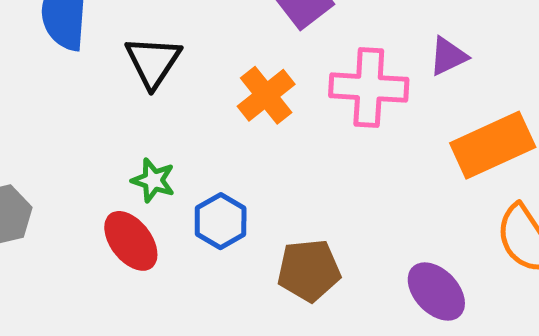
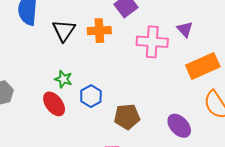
purple triangle: (448, 56) -> (185, 29), turned -48
orange cross: (266, 95) -> (99, 31), moved, turned 35

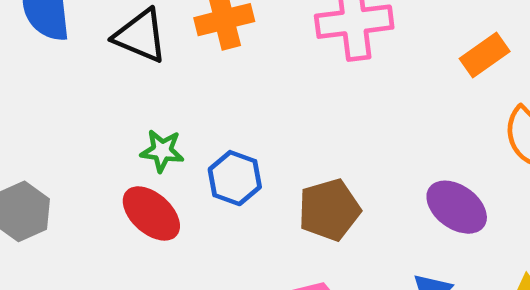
black triangle: (64, 30) -> (140, 36), turned -30
orange rectangle: (203, 66) -> (485, 55), size x0.6

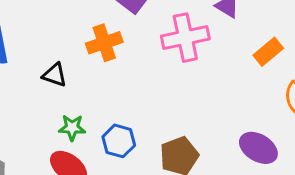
black triangle: (140, 36) -> (55, 75), moved, size x0.7

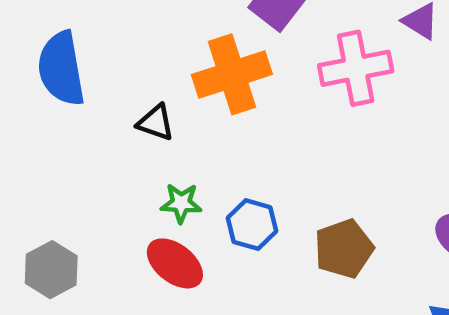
orange cross: (104, 43) -> (232, 74), size x1.4

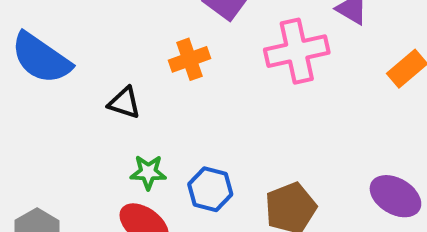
blue semicircle: (61, 69) -> (41, 58), turned -44
orange cross: (232, 74) -> (189, 59), size x0.6

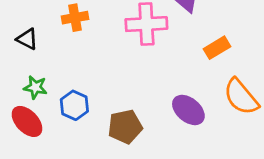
purple ellipse: (395, 196) -> (188, 110), moved

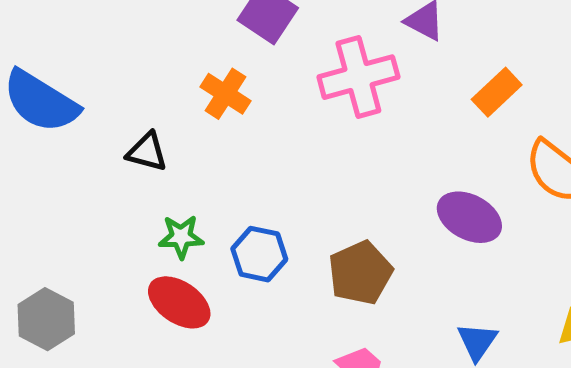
orange cross: (75, 18) -> (225, 94), turned -35

